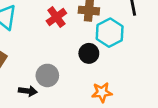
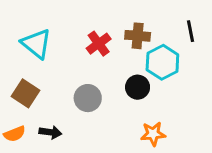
gray circle: (47, 75) -> (88, 98), moved
black arrow: (28, 91) -> (50, 132), moved

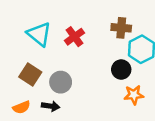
red cross: (99, 44) -> (74, 37), moved
gray circle: (88, 98) -> (61, 82), moved
orange star: (153, 134) -> (134, 95), moved

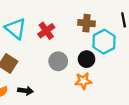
gray circle: (61, 82) -> (58, 61), moved
orange star: (134, 95) -> (83, 81), moved

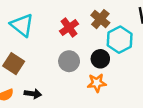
brown cross: (87, 23) -> (100, 19), turned 35
red cross: (46, 31) -> (69, 27), moved

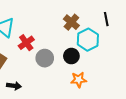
red cross: (69, 27) -> (26, 43), moved
orange star: (97, 83) -> (79, 80), moved

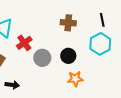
brown cross: (71, 22) -> (68, 23), turned -35
cyan hexagon: (88, 40) -> (100, 44), moved

